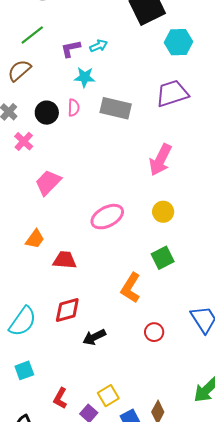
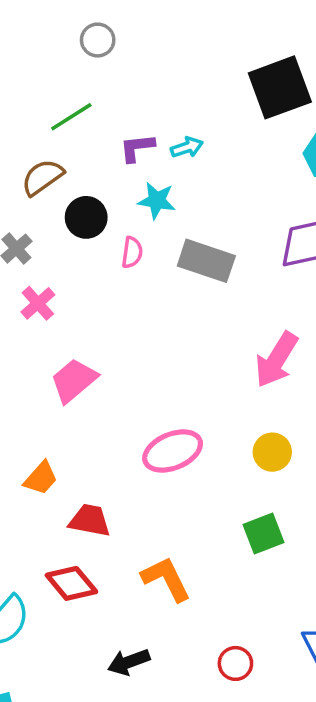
black circle: (47, 113) -> (86, 217), moved
orange L-shape: (131, 288) -> (166, 579), moved, turned 116
red diamond: (67, 310) -> (71, 583), moved, turned 60

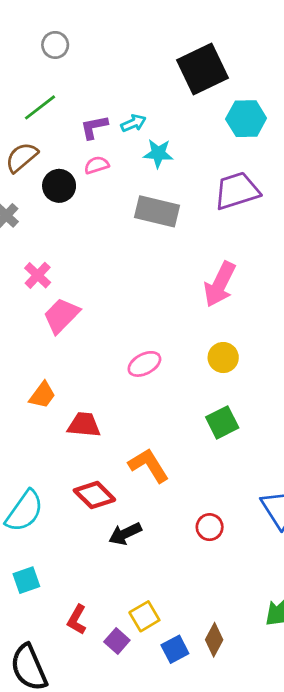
cyan star: (157, 201) -> (158, 153), moved
pink semicircle: (132, 252) -> (97, 165), moved, turned -110
pink cross: (38, 303) -> (38, 275), moved
pink ellipse: (173, 451) -> (144, 364), size x0.7
red diamond: (71, 583) -> (94, 495), moved

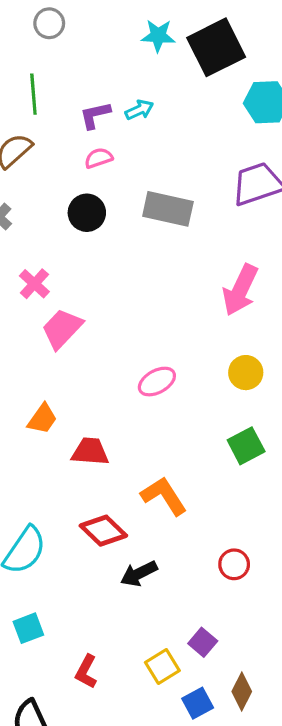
green line: (40, 107) -> (33, 94), turned -56
cyan star: (158, 153) -> (158, 36), moved
black circle: (59, 186) -> (87, 213), moved
purple square: (117, 641) -> (203, 642), moved

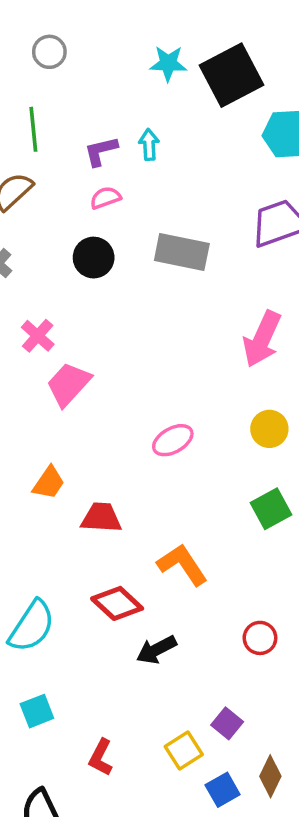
cyan arrow: (139, 110) -> (149, 145), turned -68

